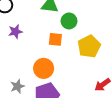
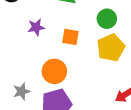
green circle: (69, 21) -> (107, 19), moved
purple star: (15, 32) -> (36, 27), moved

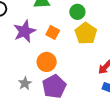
purple star: (36, 27) -> (25, 31), size x1.6
orange square: (70, 37) -> (53, 32), turned 32

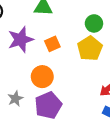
green circle: (77, 12) -> (94, 23), moved
orange square: (53, 32) -> (52, 44), turned 32

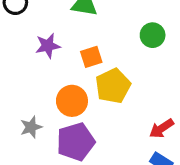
purple star: (21, 40) -> (48, 46), size x0.7
yellow pentagon: (90, 48) -> (113, 86), moved

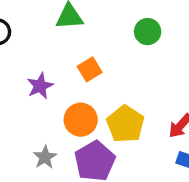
purple star: (48, 46) -> (40, 86), moved
yellow pentagon: (113, 86) -> (125, 124), moved

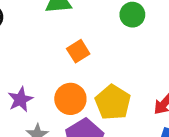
purple star: (40, 86) -> (20, 99), moved

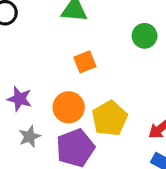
purple star: (20, 99) -> (20, 99), turned 30

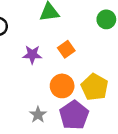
purple star: (20, 99) -> (32, 55), moved

